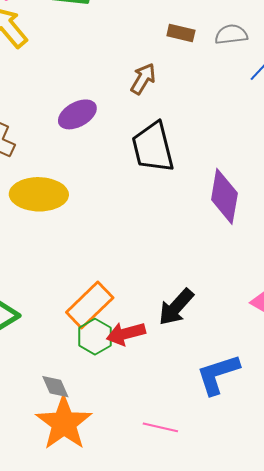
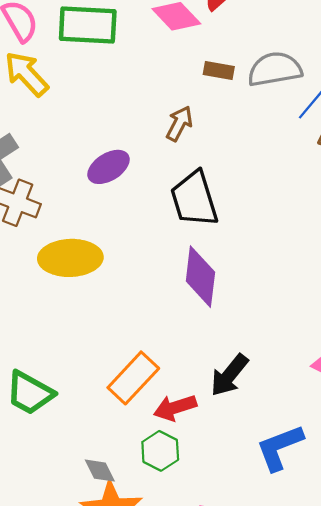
gray semicircle: (231, 35) -> (275, 69), size x1.5
purple diamond: (224, 196) -> (200, 277), moved
green hexagon: (95, 337) -> (160, 451), moved

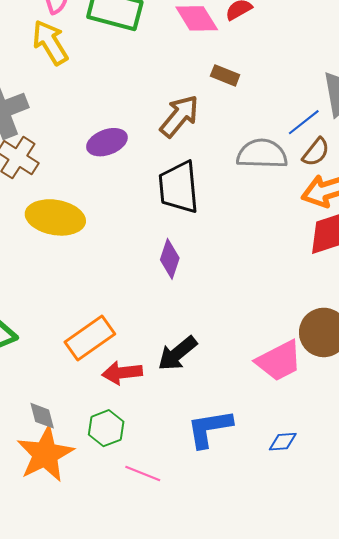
gray semicircle: (275, 69) -> (262, 154), moved
brown arrow: (179, 123) -> (179, 116), size x1.4
purple diamond: (200, 277) -> (170, 259), size x0.7
green hexagon: (160, 451) -> (106, 428), moved

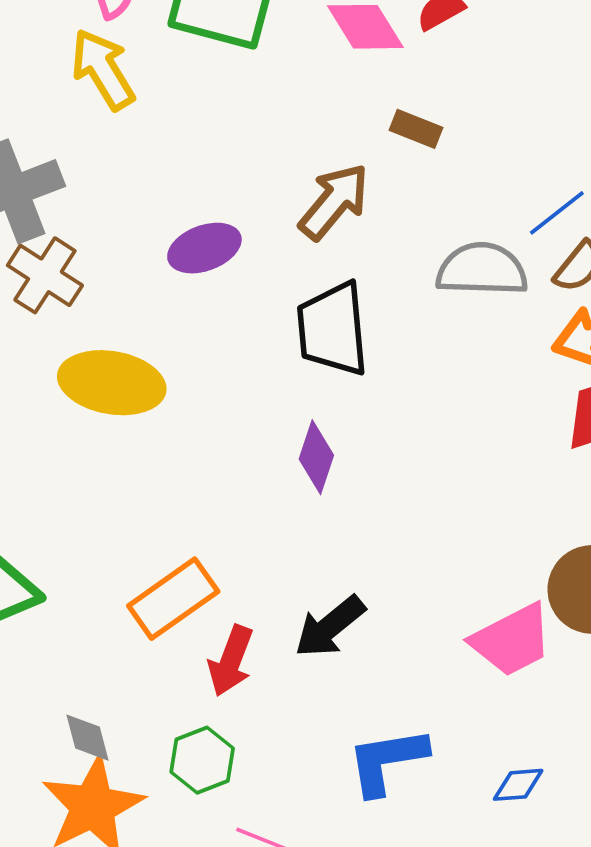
red arrow: (122, 373) -> (231, 661), turned -63

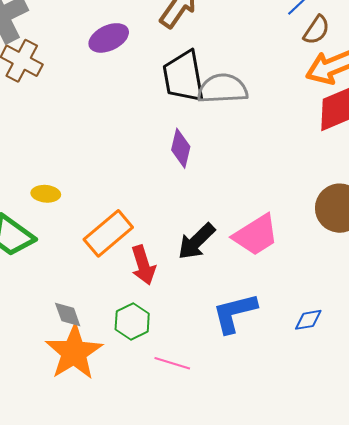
gray semicircle: (482, 269) -> (223, 89), moved
yellow ellipse: (112, 383) -> (46, 194), moved, size x0.5
pink trapezoid: (512, 640) -> (256, 235), moved
red arrow: (231, 661) -> (143, 265), turned -33

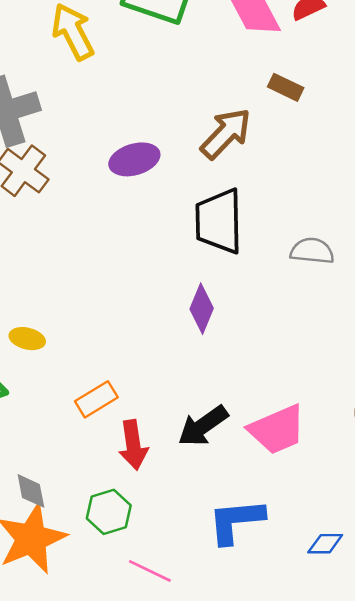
gray semicircle: (223, 89) -> (312, 251), moved, size x0.7
orange rectangle: (108, 233) -> (96, 399), size x0.7

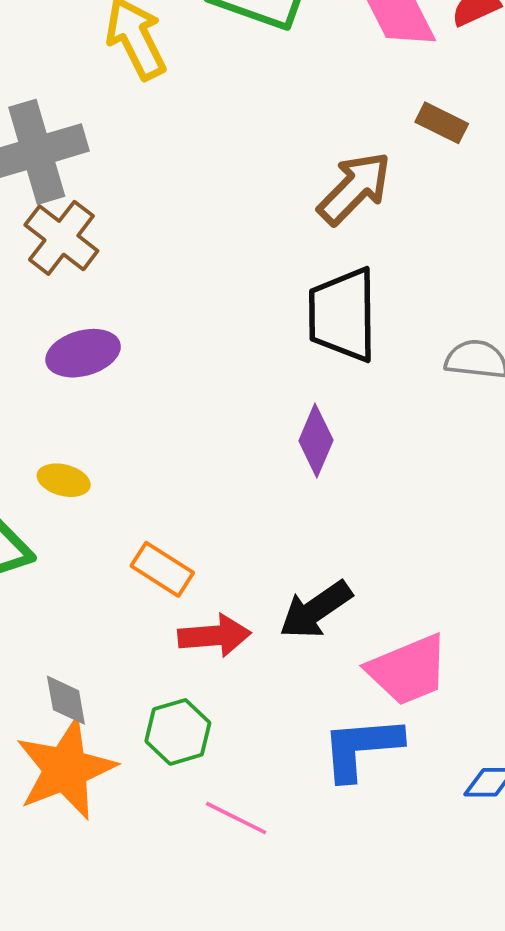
purple ellipse: (134, 159) -> (83, 353), moved
orange rectangle: (96, 399) -> (162, 569), turned 63
pink trapezoid: (277, 430) -> (408, 670), moved
red arrow: (133, 445) -> (214, 636), turned -87

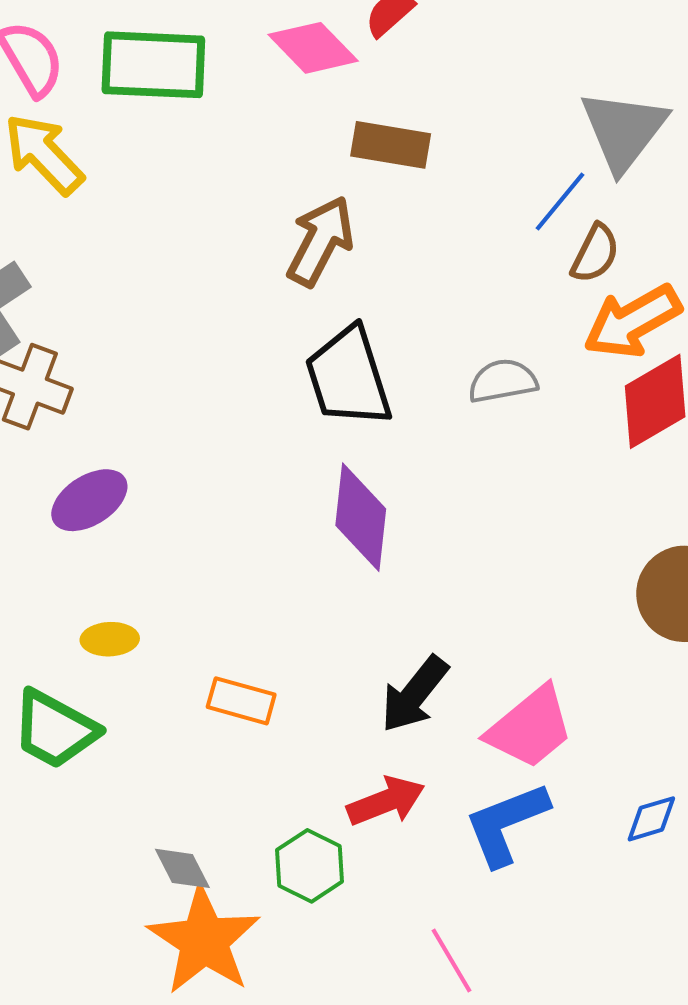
brown rectangle: (442, 123) -> (391, 145), size x1.4
purple diamond: (316, 441) -> (361, 517), size x1.4
red arrow: (214, 636) -> (386, 801), moved
pink line: (236, 818) -> (451, 960), moved, turned 50

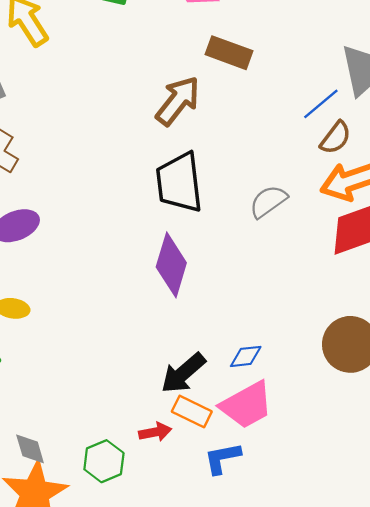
gray semicircle: (503, 381) -> (268, 202), turned -36
orange rectangle: (241, 701) -> (192, 412), moved
red arrow: (386, 801) -> (155, 432), size x0.7
blue diamond: (651, 819) -> (246, 356), moved
blue L-shape: (506, 824) -> (222, 458), size x0.7

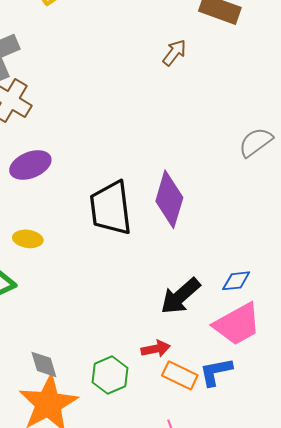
brown arrow: (178, 101) -> (174, 53), size x0.6
black trapezoid: (179, 183) -> (111, 208), moved
orange rectangle: (192, 412) -> (180, 375), moved

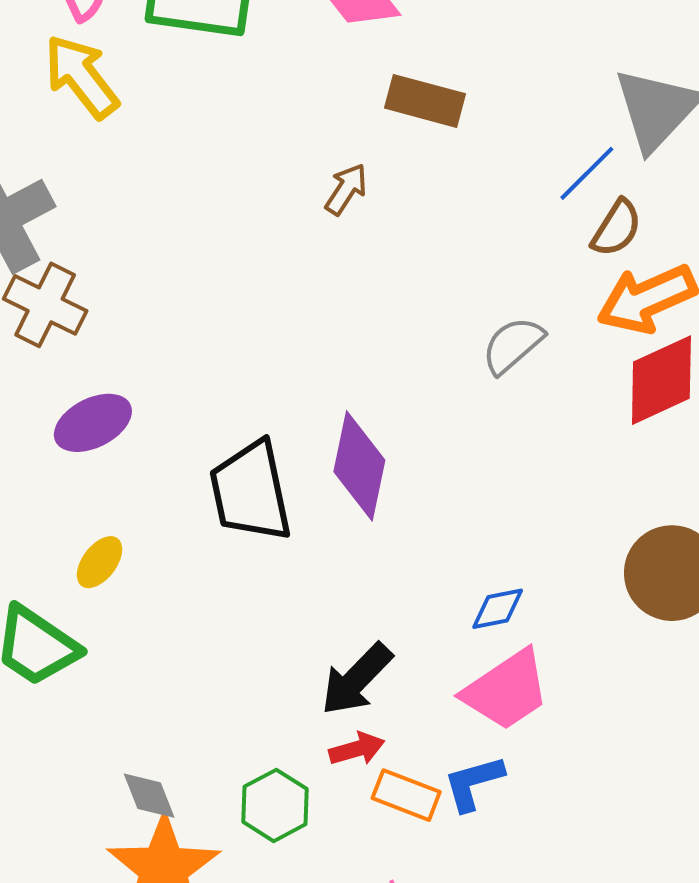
yellow ellipse: (28, 239) -> (100, 562), turned -56
black arrow: (180, 296) -> (356, 679), moved

